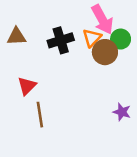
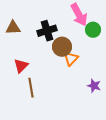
orange triangle: (92, 38) -> (71, 59), moved
brown circle: (105, 52) -> (62, 47), moved

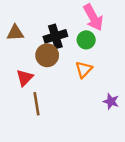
green circle: (93, 30) -> (86, 40), moved
brown circle: (62, 47) -> (47, 55), moved

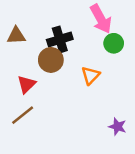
green circle: (86, 40) -> (114, 43), moved
purple star: (111, 101) -> (118, 127), moved
brown line: (36, 104) -> (23, 115), moved, turned 60

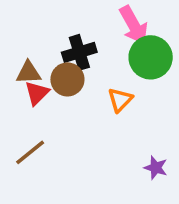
brown triangle: (16, 36) -> (28, 73), moved
green circle: (114, 43) -> (151, 57), size x1.6
red triangle: (26, 84) -> (37, 93), moved

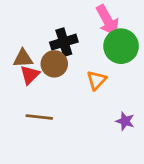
brown line: (30, 152) -> (39, 117), moved, turned 45
purple star: (156, 168) -> (125, 121), moved

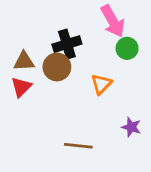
green circle: (121, 46) -> (127, 48), size x0.6
red triangle: (30, 75) -> (21, 87), moved
brown line: (39, 117) -> (78, 146), moved

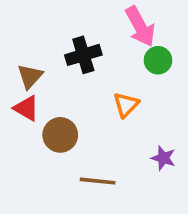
brown triangle: (24, 61) -> (30, 76), turned -45
brown circle: (57, 67) -> (60, 135), moved
red triangle: (21, 87) -> (26, 108), turned -45

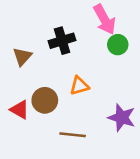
orange triangle: (126, 105) -> (79, 86), moved, turned 30
red triangle: (26, 108) -> (20, 110), moved
purple star: (163, 158) -> (122, 118), size x1.5

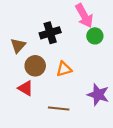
brown circle: (45, 100) -> (35, 66), moved
red triangle: (20, 110) -> (26, 88), moved

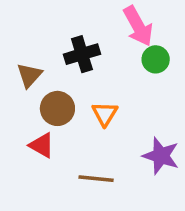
orange triangle: (64, 69) -> (105, 114), turned -42

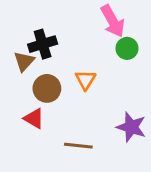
black cross: (82, 54) -> (43, 44), moved
orange triangle: (105, 114) -> (86, 80), moved

